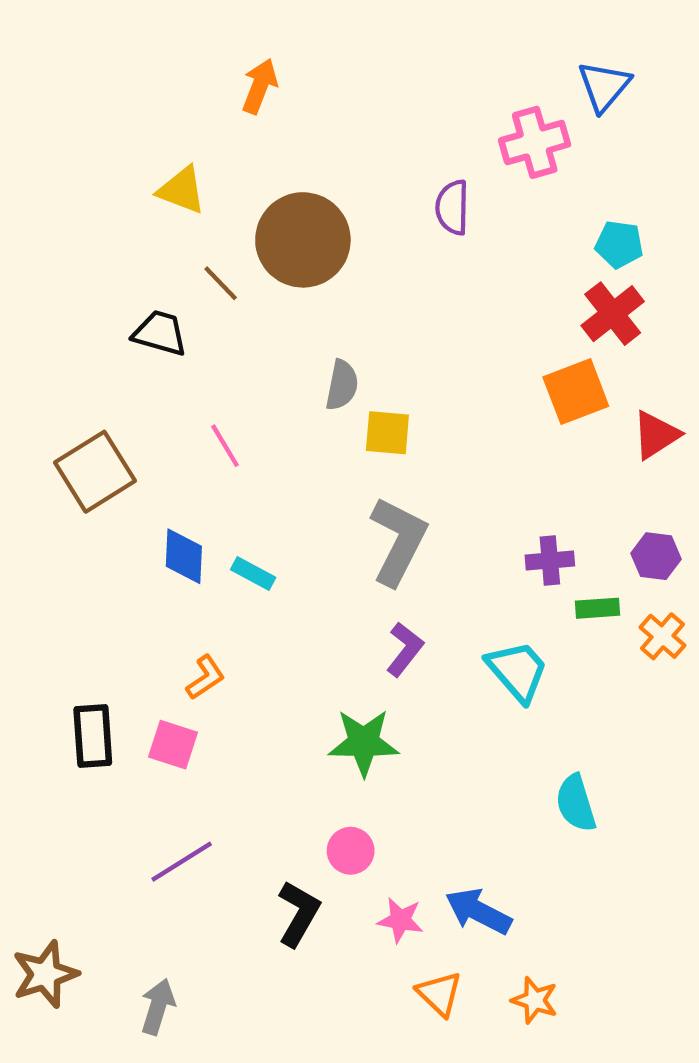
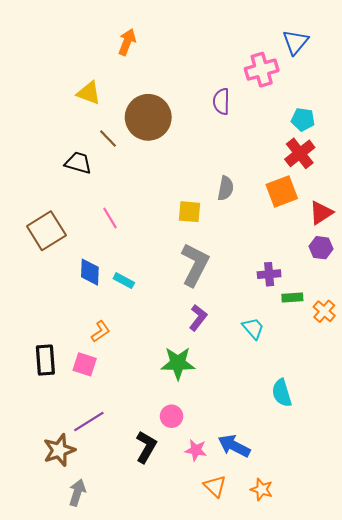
gray semicircle: (342, 385) -> (226, 188), moved
purple hexagon: (656, 556) -> (321, 248), moved
cyan trapezoid: (517, 671) -> (253, 328), size x0.7
brown star: (45, 974) -> (59, 450), moved

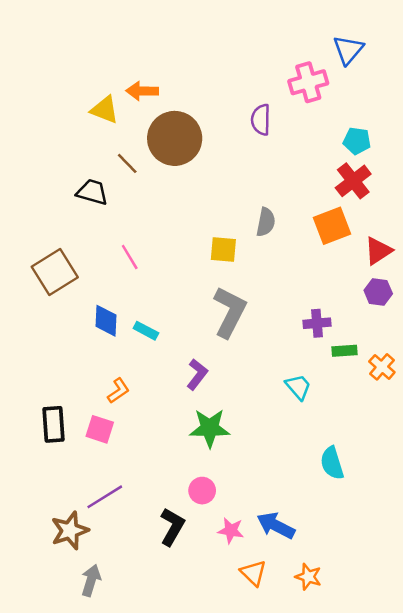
orange arrow: (127, 42) -> (142, 91), moved, turned -110
purple L-shape: (198, 318) -> (197, 374), moved

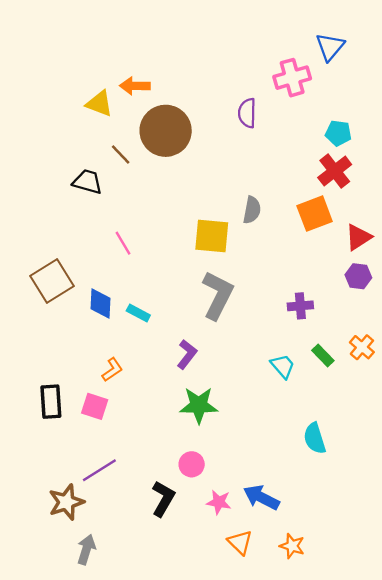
yellow square: (223, 250) -> (212, 236), size x1.4
brown square: (55, 272) -> (52, 281), moved
green rectangle: (344, 351) -> (323, 356), moved, turned 50

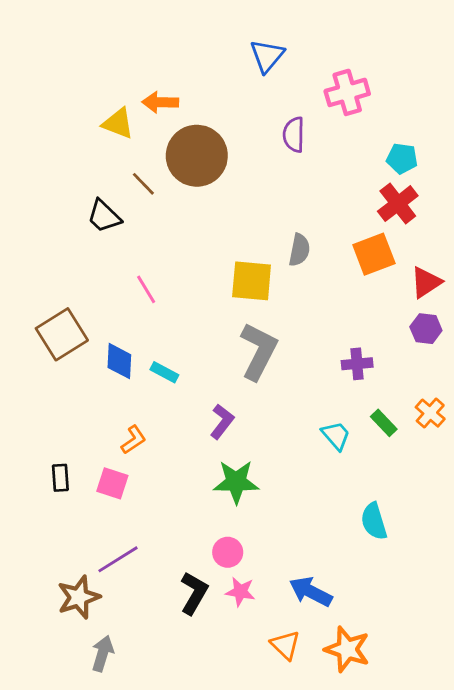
blue triangle: (330, 47) -> (267, 56), moved
black trapezoid: (88, 182) -> (104, 216), turned -152
black rectangle: (51, 402) -> (60, 478), size x0.7
pink star: (219, 502) -> (240, 592), moved
orange star: (292, 546) -> (347, 649), size x1.5

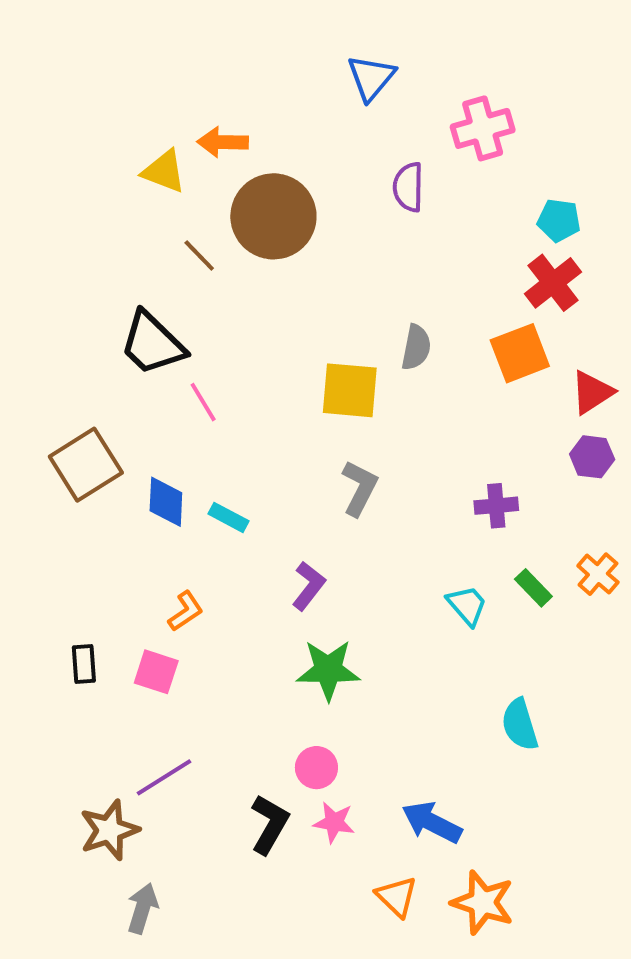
black trapezoid: (104, 216) -> (152, 343), moved, size x1.4
gray L-shape: (259, 351) -> (359, 488), size x0.7

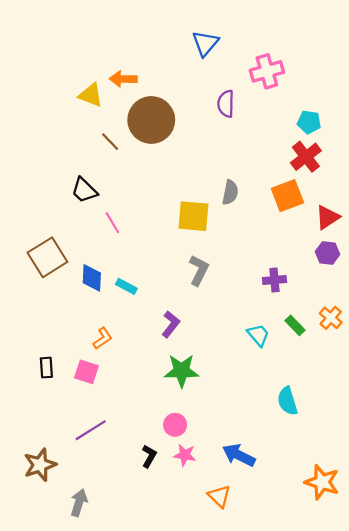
black trapezoid: (152, 343) -> (84, 190), size x0.7
black L-shape: (270, 824) -> (149, 456), size x0.7
brown star: (109, 830) -> (40, 465), moved
orange star: (483, 902) -> (322, 482), moved

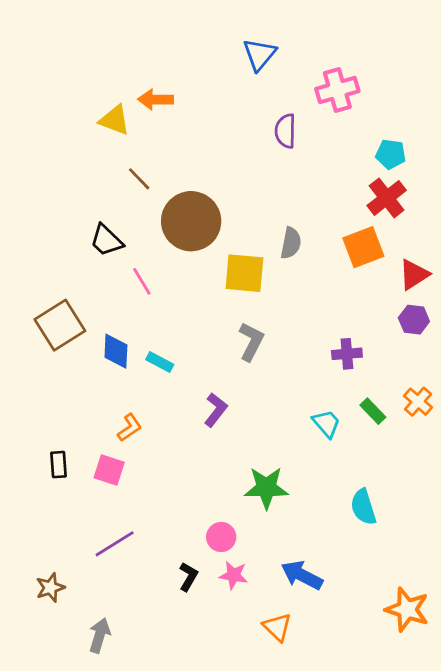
brown circle: (151, 120) -> (191, 221), moved
green star: (182, 371) -> (266, 488), moved
brown star: (40, 465) -> (50, 588), size x0.7

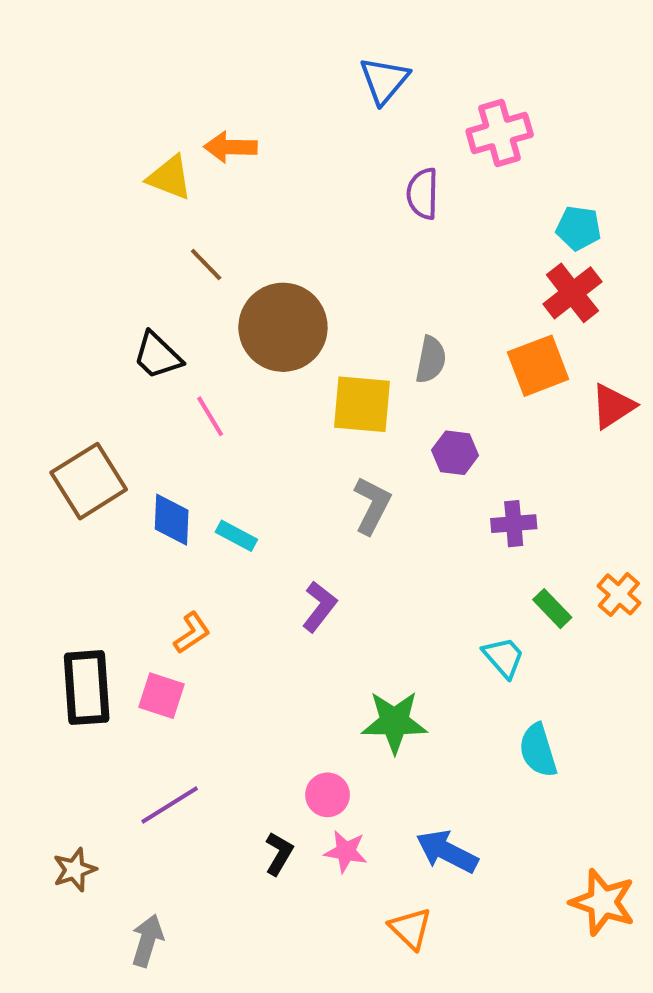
purple hexagon: (414, 320) -> (455, 453), moved
cyan trapezoid: (326, 424) -> (504, 657), moved
black rectangle: (59, 465) -> (87, 688), size x1.8

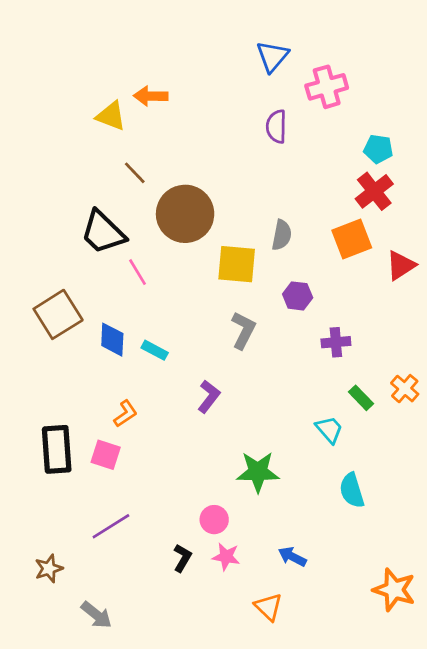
blue triangle: (384, 80) -> (272, 56), moved
black trapezoid: (157, 356) -> (103, 232), size x1.4
blue arrow: (447, 852) -> (292, 557), size x0.7
gray arrow: (147, 941) -> (96, 615), turned 112

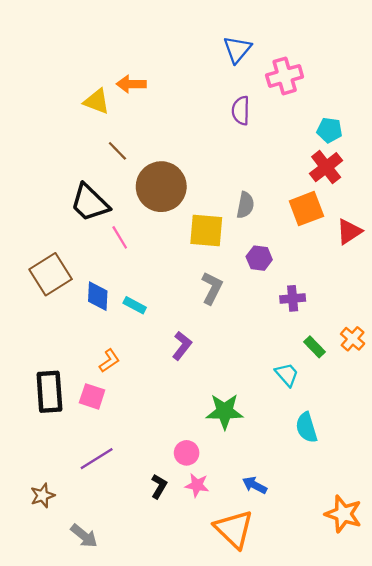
orange triangle: (268, 607) -> (234, 529), size x1.6

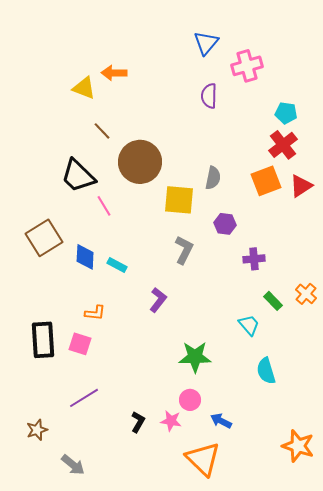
red triangle: (349, 232) -> (301, 186), moved
orange L-shape: (109, 361) -> (95, 313), turned 40
pink circle: (187, 453) -> (190, 400), moved

